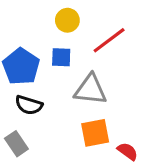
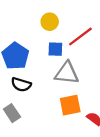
blue square: (61, 57) -> (55, 49), moved

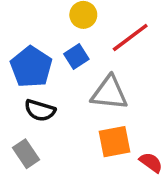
blue square: (55, 49) -> (76, 57), moved, turned -35

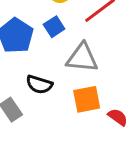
black semicircle: (40, 110) -> (39, 84), moved

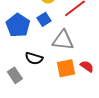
red semicircle: (118, 117) -> (87, 66), moved

